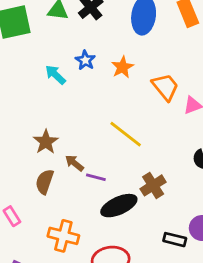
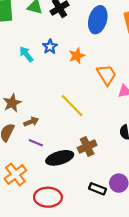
brown arrow: (74, 163) -> (31, 122), turned 112
purple line: (96, 177) -> (36, 143), moved
orange cross: (63, 236) -> (15, 174), turned 30

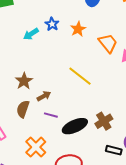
cyan arrow: (26, 54) -> (31, 34), turned -77
brown cross: (87, 146) -> (104, 121), moved

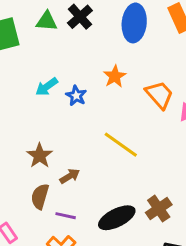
blue star: (52, 24) -> (76, 96), moved
purple line: (51, 115) -> (66, 216), moved

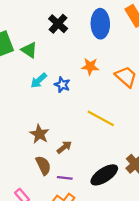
green triangle: (47, 21) -> (29, 50), moved, turned 36
orange star: (115, 76) -> (90, 66), turned -30
brown semicircle: (40, 196) -> (43, 165), turned 144

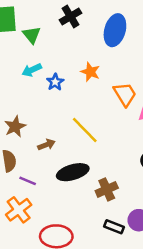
brown arrow: (64, 147) -> (46, 145), moved
black ellipse: (104, 175) -> (73, 172), moved

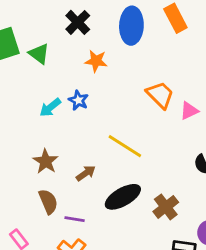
cyan arrow: (32, 70) -> (50, 107), moved
orange star: (90, 72) -> (96, 61), moved

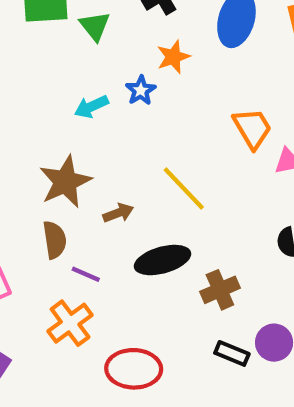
orange star: (96, 61) -> (173, 57), turned 30
blue star: (78, 100) -> (141, 90), moved
brown star: (46, 161) -> (65, 182), size x1.4

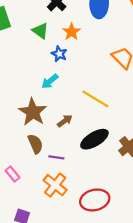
green triangle: (95, 26) -> (40, 31), moved
cyan arrow: (91, 107) -> (50, 81), moved

